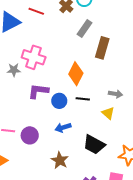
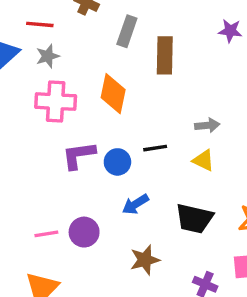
gray star: (14, 70) -> (48, 56), moved
orange diamond: (76, 74) -> (113, 94), moved
brown star: (60, 160) -> (145, 260), turned -30

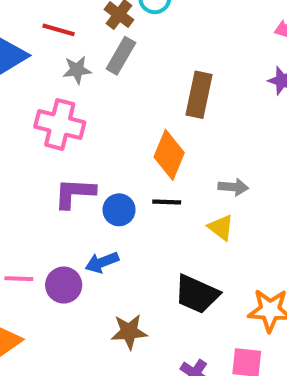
gray rectangle: (127, 31) -> (121, 56), moved
gray star: (48, 56) -> (77, 70), moved
orange diamond: (113, 94) -> (169, 155), moved
blue arrow: (135, 204) -> (102, 262), moved

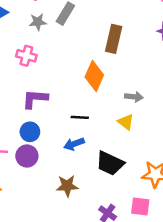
pink cross: (60, 124) -> (26, 56), size x0.7
black line: (167, 202) -> (80, 117), moved
blue circle: (119, 210) -> (30, 132), moved
blue arrow: (102, 262) -> (74, 144), moved

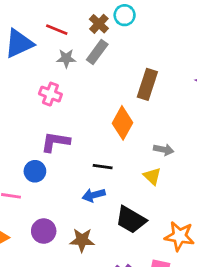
blue circle: (30, 132) -> (35, 171), moved
purple circle: (27, 156) -> (44, 231), moved

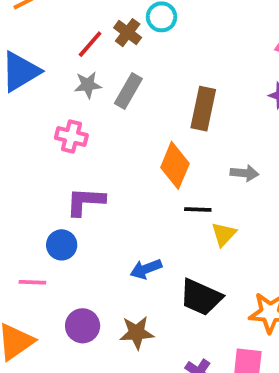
red line: (57, 30) -> (90, 44), moved, turned -65
gray rectangle: (97, 52) -> (128, 91), moved
gray arrow: (164, 150) -> (245, 173), moved
black line: (103, 167) -> (198, 210), moved
yellow triangle: (152, 176) -> (224, 234), turned 36

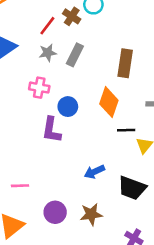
purple L-shape: (85, 201) -> (51, 130), turned -80
blue circle: (62, 245) -> (68, 107), moved

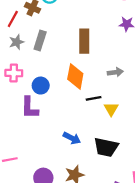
blue arrow: (94, 172) -> (72, 138), turned -120

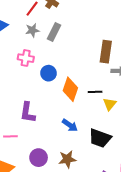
brown rectangle: (84, 41) -> (106, 52), moved
orange diamond: (75, 76) -> (70, 89), moved
purple L-shape: (30, 108) -> (28, 113), moved

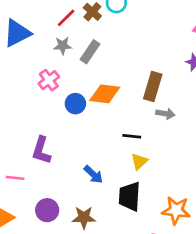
pink cross: (26, 58) -> (49, 80), turned 35
orange diamond: (70, 89) -> (105, 94), moved, turned 70
yellow triangle: (110, 104) -> (139, 161), moved
black trapezoid: (100, 138) -> (129, 196), turned 65

